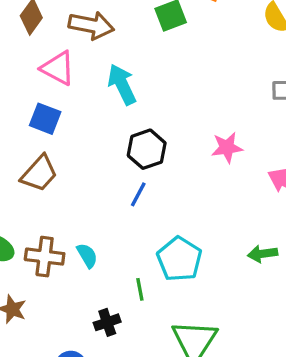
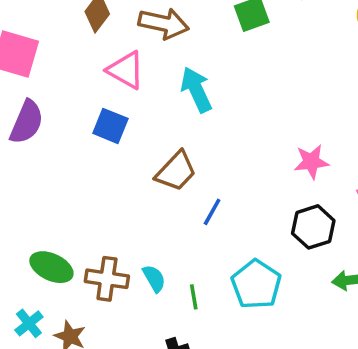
black hexagon: (147, 149) -> (313, 227), moved
brown trapezoid: (39, 173) -> (176, 171), moved
green line: (140, 289) -> (194, 297), moved

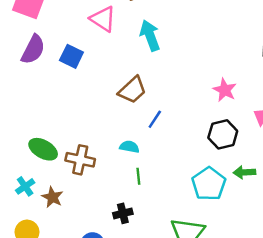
blue square: (110, 126) -> (71, 56), moved
pink star: (311, 162) -> (225, 90), turned 30
cyan semicircle: (154, 278) -> (129, 147), moved, turned -54
cyan pentagon: (256, 284) -> (209, 184), moved

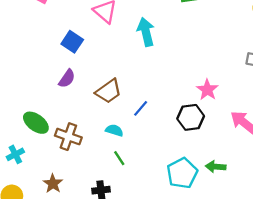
purple semicircle: (33, 49) -> (67, 79), moved, size x0.7
brown trapezoid: (132, 90) -> (109, 91), moved
black hexagon: (223, 134) -> (191, 117), moved
green line: (138, 176) -> (119, 158), turned -35
brown star: (52, 197) -> (53, 184), moved

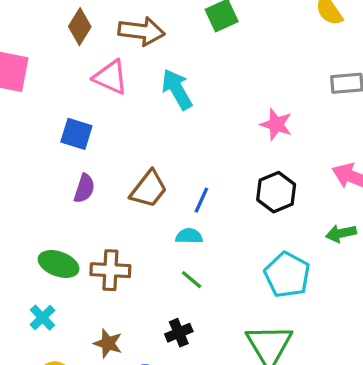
pink star: (207, 90) -> (276, 124), moved
cyan semicircle: (114, 130) -> (189, 236), moved
green arrow: (216, 167) -> (341, 233), moved

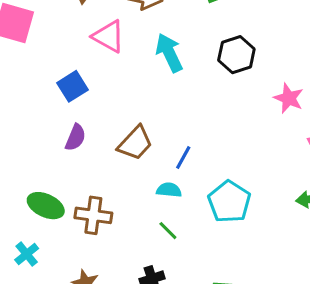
pink star: (276, 124) -> (289, 98), moved
blue square: (76, 134) -> (72, 86), turned 36
black hexagon: (276, 192) -> (236, 55), moved
cyan pentagon: (287, 275) -> (229, 202), moved

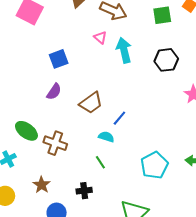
pink triangle: (109, 36) -> (100, 37), moved, size x0.6
cyan pentagon: (229, 202) -> (154, 165), moved

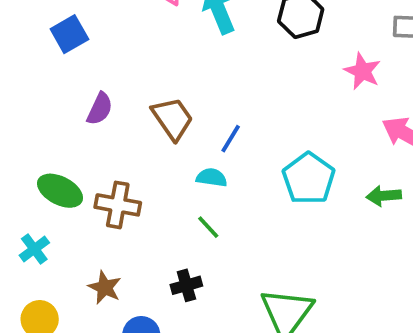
blue square: (59, 59) -> (69, 34), moved
brown trapezoid: (91, 103) -> (173, 119), turned -80
cyan pentagon: (154, 165) -> (309, 178), moved

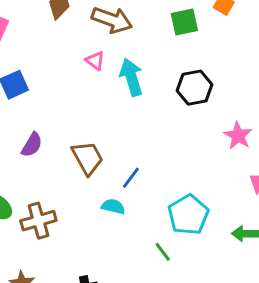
brown cross: (118, 205) -> (38, 221), turned -32
green line: (208, 227) -> (163, 252), moved

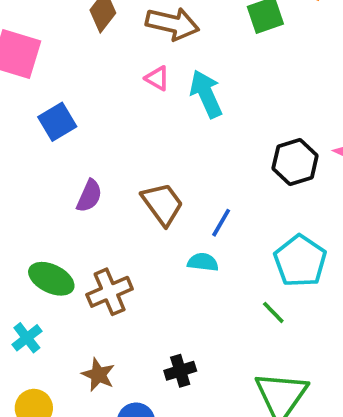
black hexagon: (195, 88) -> (295, 162), moved

